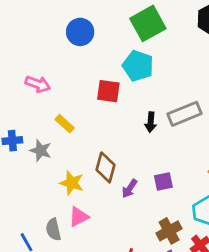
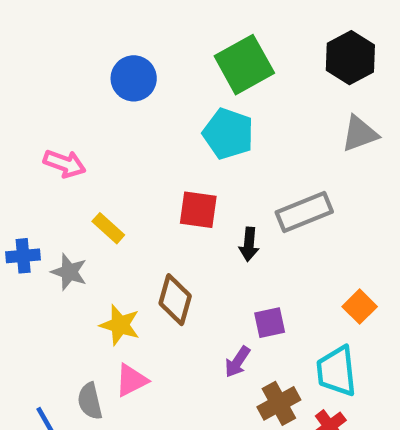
red square: (108, 91) -> (198, 210), moved
black arrow: (151, 122) -> (249, 244), moved
purple arrow: (130, 189) -> (237, 362), moved

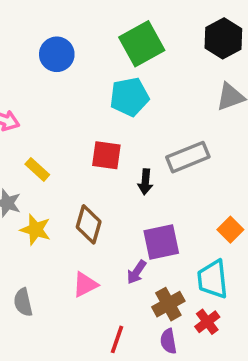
cyan pentagon: (228, 134) -> (129, 97), turned -30
purple square: (270, 323) -> (161, 242), size x1.5
yellow star: (120, 325) -> (36, 230), moved
pink triangle: (131, 380) -> (85, 285), moved

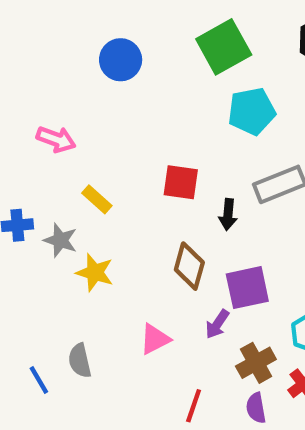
cyan pentagon: (129, 97) -> (252, 111), moved
brown diamond: (89, 224) -> (189, 266), moved

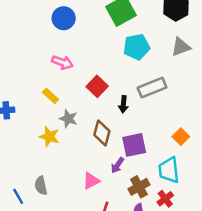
pink arrow: (56, 139) -> (62, 62), moved
red square: (181, 182) -> (97, 86), turned 36
gray star: (60, 240) -> (68, 119), moved
pink triangle: (155, 339) -> (91, 181), moved

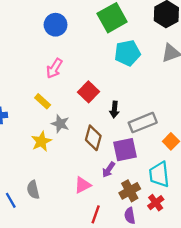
pink arrow: (62, 62) -> (54, 68), turned 102
gray rectangle: (152, 88) -> (143, 123), moved
yellow star: (49, 137) -> (41, 141), turned 30

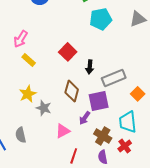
pink arrow: (54, 68) -> (21, 39), moved
gray star: (60, 124) -> (44, 108), moved
brown cross: (130, 191) -> (103, 136), turned -30

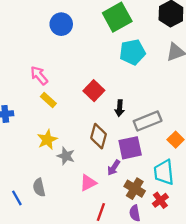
pink arrow: (21, 39) -> (39, 75), turned 108

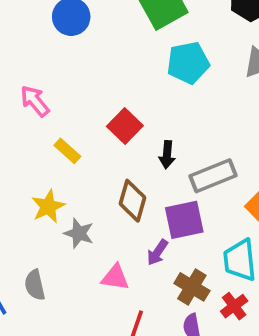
yellow rectangle: (48, 100) -> (67, 151), moved
pink triangle: (88, 183) -> (115, 277), turned 36

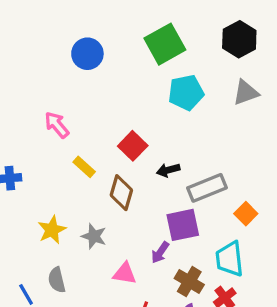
black arrow: (167, 155) -> (168, 170), turned 70
brown diamond: (133, 201) -> (121, 193), moved
yellow star: (48, 206) -> (52, 230), moved

